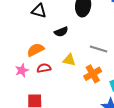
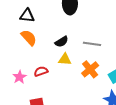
black semicircle: (61, 32) -> (62, 42), moved
orange semicircle: (36, 50) -> (29, 38), moved, turned 84

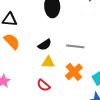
red semicircle: (41, 71) -> (43, 85), moved, turned -120

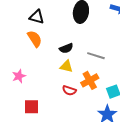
red semicircle: (43, 85) -> (69, 90), moved, turned -32

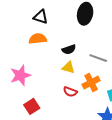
orange semicircle: (35, 39) -> (38, 39), turned -66
pink star: (19, 76) -> (20, 75), size x1.5
red square: (31, 107) -> (32, 106), turned -35

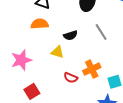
gray line: (98, 58) -> (101, 32), moved, turned 36
yellow triangle: (68, 67) -> (57, 52), moved

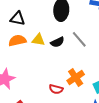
black semicircle: (70, 35) -> (57, 42), moved
yellow triangle: (57, 52) -> (38, 40), moved

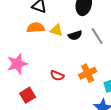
red semicircle: (56, 89) -> (57, 76), moved

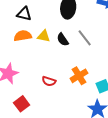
black semicircle: (75, 35) -> (63, 39), turned 80

